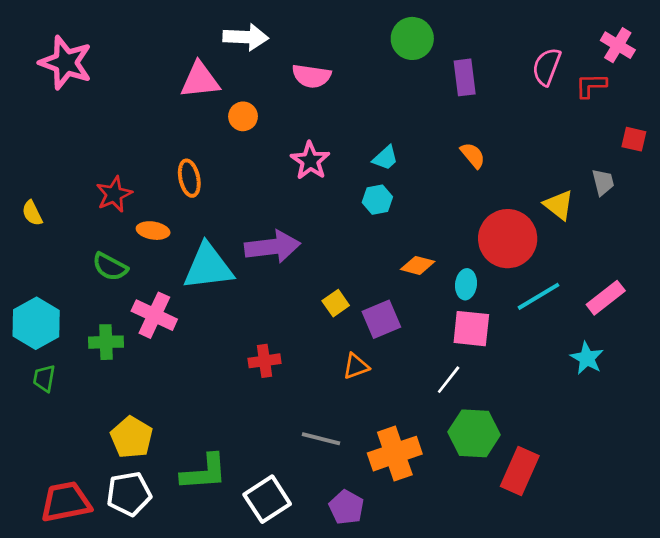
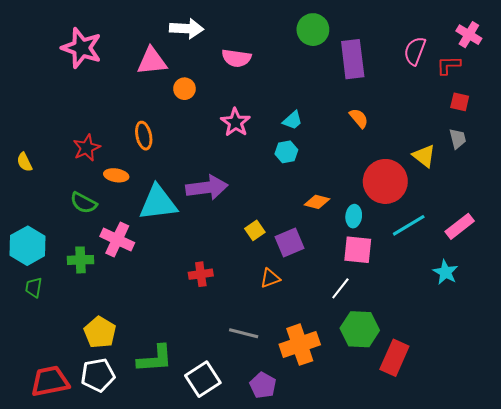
pink star: (66, 63) -> (82, 48), moved
purple rectangle: (465, 77) -> (353, 59), size x1.4
red square: (634, 139) -> (460, 102), moved

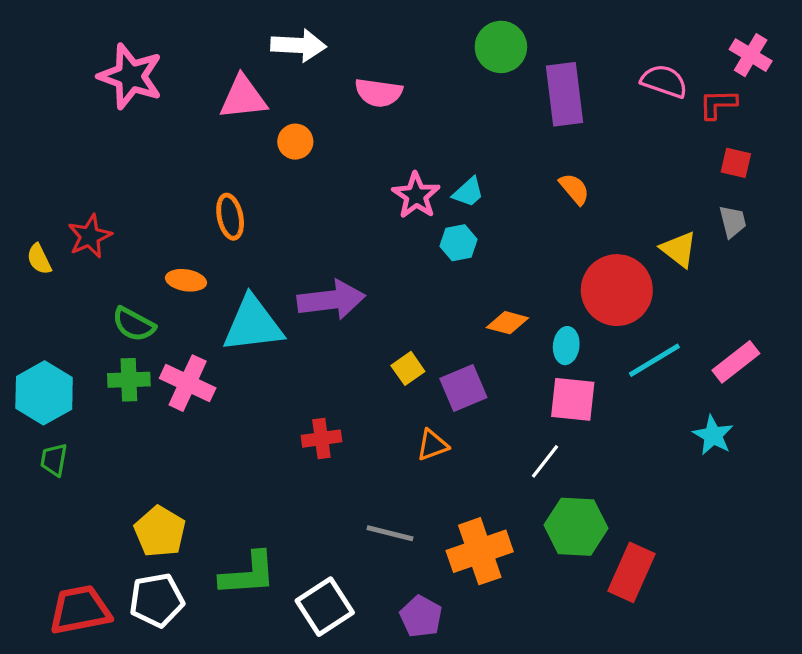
pink semicircle: (415, 51) -> (664, 81), turned 88
pink star: (235, 122) -> (416, 195), moved
red star: (87, 148) -> (90, 236), moved
green cross: (81, 260) -> (129, 380), moved

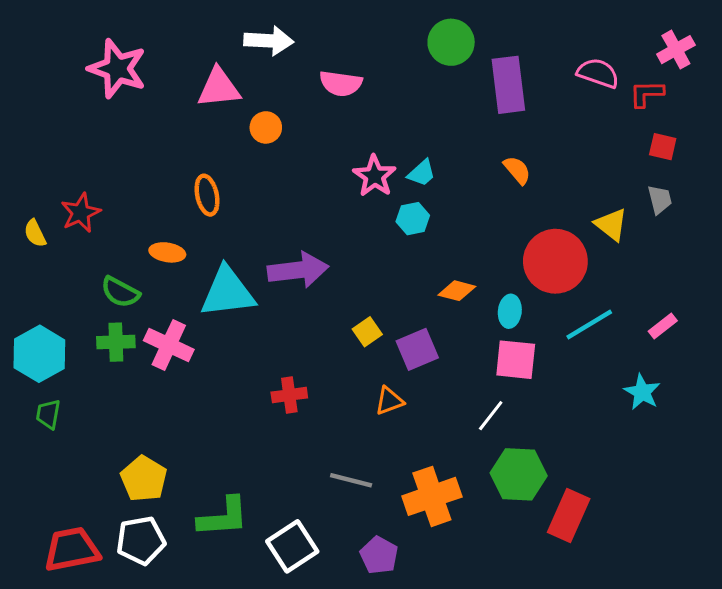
pink cross: (751, 55) -> (676, 50), turned 30
pink rectangle: (736, 362) -> (663, 326), size x0.7

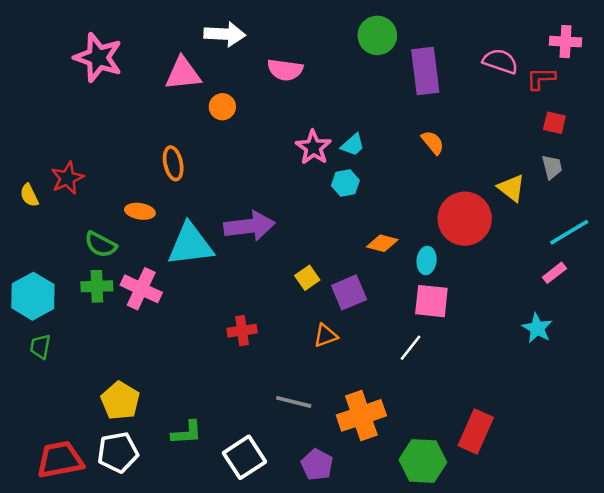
pink cross: (676, 50) -> (566, 42), turned 32
cyan line: (589, 324) -> (569, 232), moved
green hexagon: (519, 474) -> (423, 461), moved
green L-shape: (223, 517) -> (187, 433), size x0.7

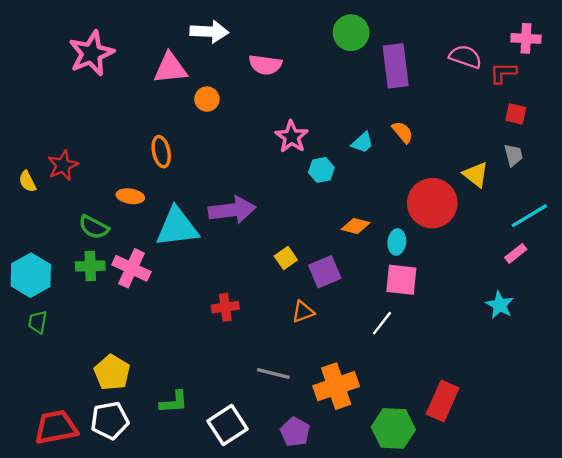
pink star: (98, 58) -> (91, 53), turned 30
cyan trapezoid: (353, 145) -> (362, 143), moved

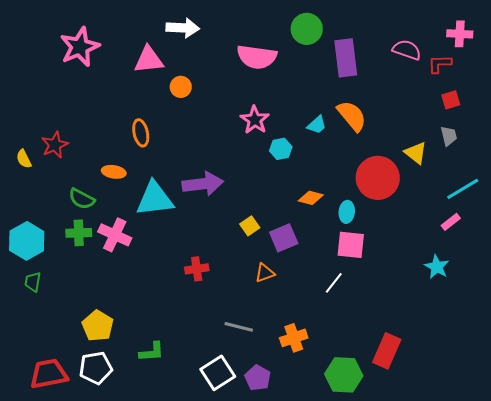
pink semicircle: (265, 65) -> (257, 57), moved, size x1.4
red square: (516, 114) -> (451, 100), turned -30
orange semicircle: (403, 132) -> (352, 116), size x1.6
orange cross: (336, 386) -> (294, 338), size x0.7
white square: (228, 425) -> (218, 373), moved

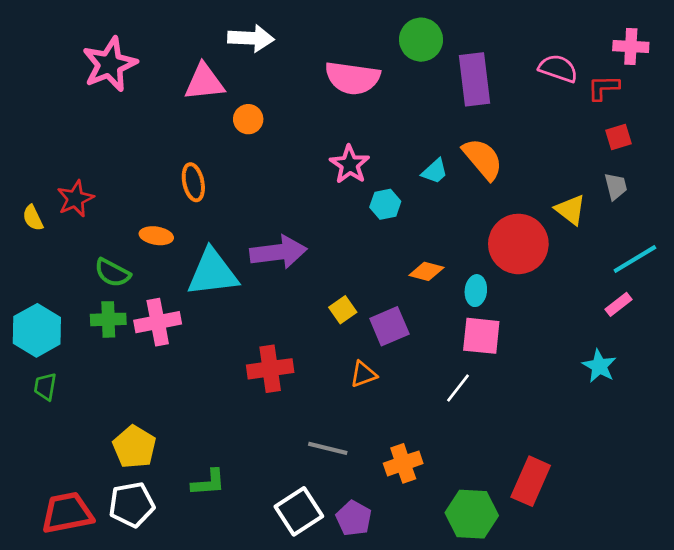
pink cross: (115, 235) -> (158, 322), turned -36
red cross: (197, 269) -> (270, 369), size x1.4

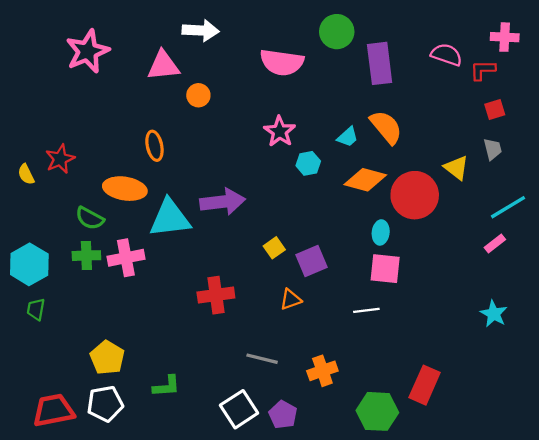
orange ellipse: (156, 236) -> (125, 189), size x1.6
orange diamond: (426, 271) -> (365, 180), moved, size x1.5
cyan star: (599, 366) -> (494, 314), moved
white line: (458, 388) -> (366, 310), turned 45

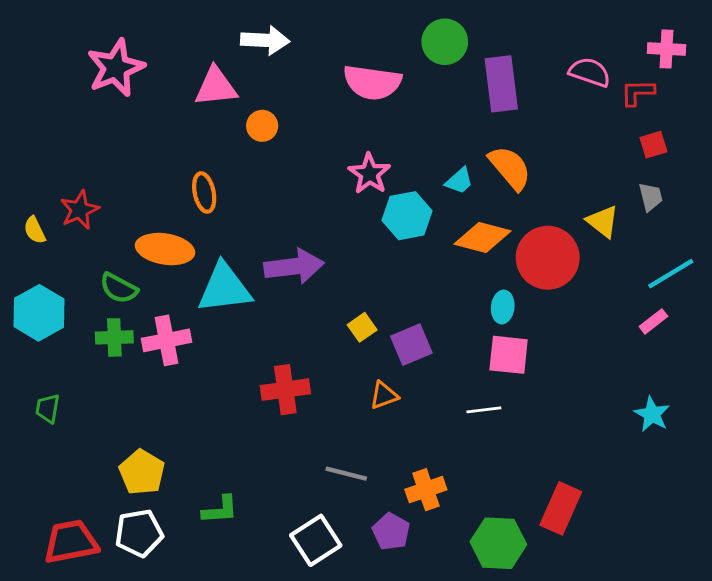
cyan hexagon: (308, 163) -> (407, 216), size x1.5
cyan hexagon: (29, 264) -> (39, 313), moved
purple pentagon: (283, 415) -> (391, 532), moved

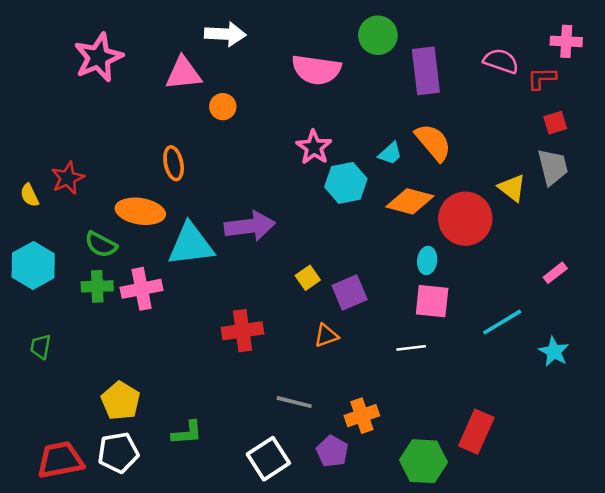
gray trapezoid: (651, 197) -> (553, 167), size x1.5
cyan line: (671, 274) -> (502, 322), moved

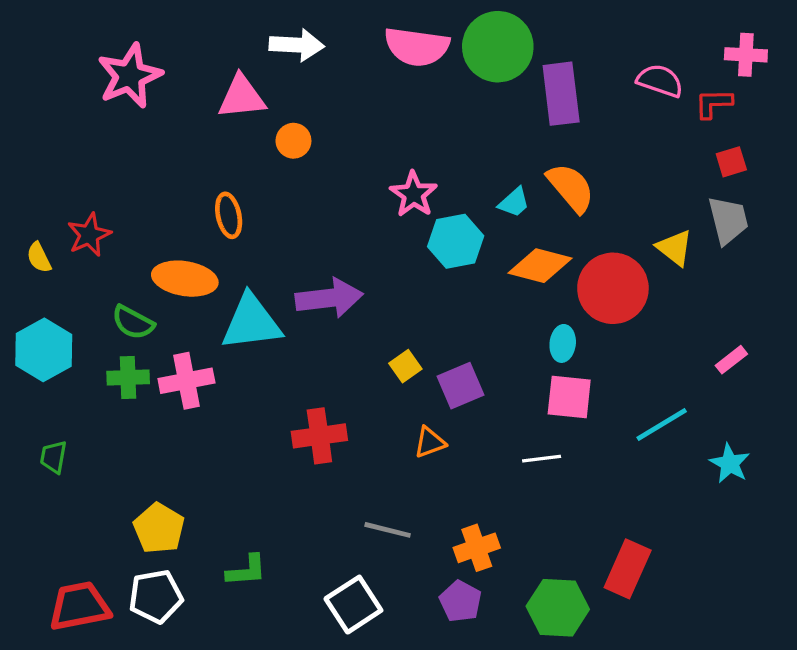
green circle: (378, 35) -> (498, 47), size x1.4
pink semicircle: (316, 70) -> (417, 47), moved
purple pentagon: (332, 451) -> (461, 601), moved

